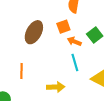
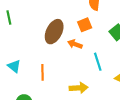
orange arrow: (74, 41) -> (75, 44), moved

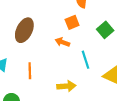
brown ellipse: (54, 32) -> (24, 30), moved

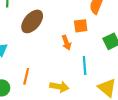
orange arrow: (62, 42) -> (66, 43), turned -144
orange line: (30, 71) -> (26, 76), moved

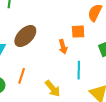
brown ellipse: (32, 21) -> (25, 36), moved
yellow arrow: (59, 87) -> (53, 89), turned 36

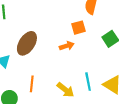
orange arrow: (63, 47) -> (67, 46), turned -80
cyan line: (79, 70) -> (88, 82), moved

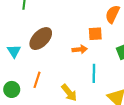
cyan line: (88, 82) -> (94, 73), moved

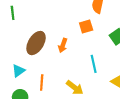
orange arrow: (80, 49) -> (63, 45), moved, turned 128
cyan triangle: (14, 51) -> (18, 71), moved, turned 40

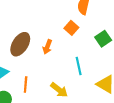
orange square: (86, 26) -> (71, 28), turned -32

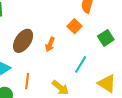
cyan line: (79, 66) -> (81, 64), turned 42

